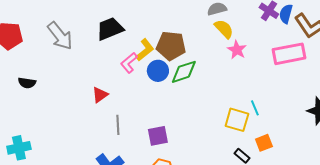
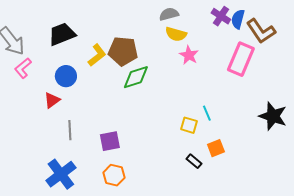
yellow semicircle: (224, 29) -> (176, 34), turned 150
pink rectangle: (289, 54) -> (241, 59), turned -56
pink L-shape: (129, 63) -> (23, 68), moved
blue circle: (158, 71) -> (66, 76), moved
yellow square: (237, 120) -> (189, 125), size x0.7

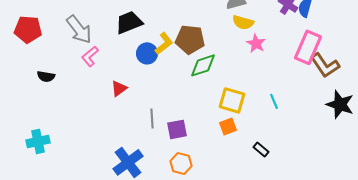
brown L-shape: (261, 31) -> (325, 65), moved
blue circle: (66, 76) -> (147, 53), moved
yellow square: (189, 125) -> (232, 100), moved, size x1.5
gray line: (70, 130) -> (152, 118), moved
orange square: (216, 148) -> (228, 126), moved

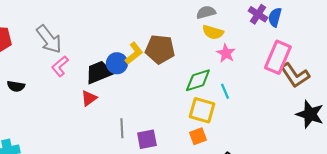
black trapezoid: (129, 22) -> (99, 72), moved
green diamond: (203, 65) -> (198, 80), moved
cyan line: (274, 101) -> (225, 91), moved

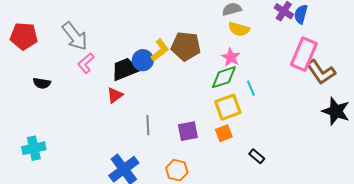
pink star: (226, 53) -> (231, 57), moved
yellow square: (202, 110) -> (228, 107), turned -36
purple square: (147, 139) -> (188, 131), moved

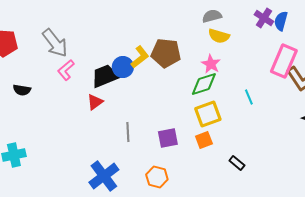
cyan line: (251, 88) -> (249, 97), moved

